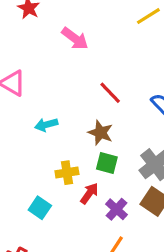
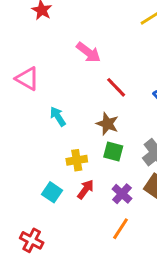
pink arrow: (75, 38) -> (88, 52), moved
cyan arrow: (46, 125) -> (58, 117), turned 72
red arrow: (89, 193) -> (86, 189), moved

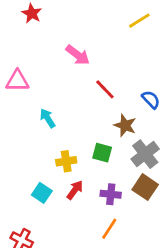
pink triangle: (27, 79) -> (17, 81), turned -30
brown star: (107, 124) -> (125, 125), moved
purple cross: (122, 194) -> (111, 194), turned -36

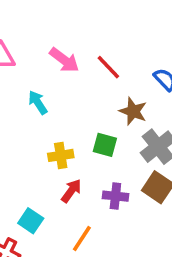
pink arrow: (78, 55) -> (64, 60), moved
cyan square: (42, 193) -> (31, 221), moved
orange line: (109, 229) -> (82, 238), moved

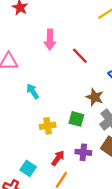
pink arrow: (64, 60) -> (50, 40), moved, turned 54
red line: (108, 67) -> (80, 56), moved
red arrow: (71, 191) -> (58, 158), moved

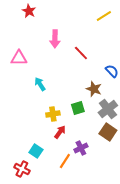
green square: (76, 119) -> (78, 108), turned -32
purple cross: (83, 152) -> (81, 148), moved, turned -32
red arrow: (58, 158) -> (60, 132), moved

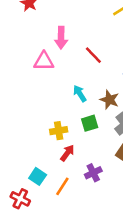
pink triangle: (19, 58) -> (44, 61), moved
cyan arrow: (40, 84) -> (80, 93), moved
orange line: (65, 161) -> (62, 186), moved

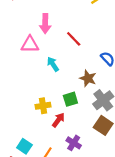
cyan arrow: (80, 93) -> (53, 64), moved
red arrow: (67, 153) -> (58, 120), moved
purple cross: (93, 173) -> (74, 143), turned -32

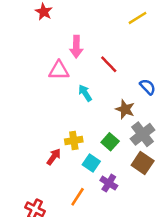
green square: (70, 99) -> (110, 142), moved, turned -32
red arrow: (58, 120) -> (54, 157), moved
cyan square: (24, 146) -> (91, 163), moved

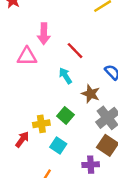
cyan arrow: (85, 93) -> (65, 76), moved
green square: (110, 142) -> (65, 115), moved
purple cross: (109, 183) -> (91, 165), moved, turned -35

